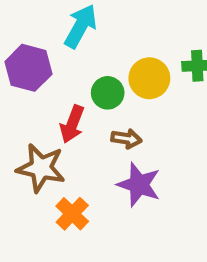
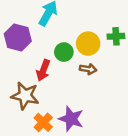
brown arrow: (126, 139) -> (88, 69), moved
purple star: (139, 185) -> (71, 119), moved

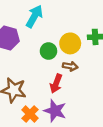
red arrow: (43, 70) -> (56, 84), moved

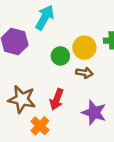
red arrow: (56, 84) -> (57, 99), moved
purple star: (55, 111) -> (94, 113), moved

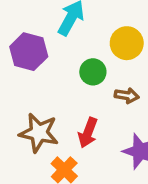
yellow circle: (84, 48) -> (127, 43), moved

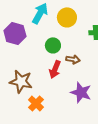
yellow circle: (127, 43) -> (67, 17), moved
red arrow: (88, 133) -> (55, 69), moved

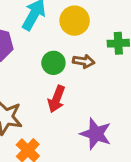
brown arrow: (73, 59) -> (84, 61), moved

